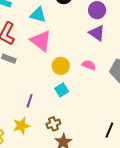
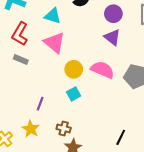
pink semicircle: (89, 65) -> (102, 70), size x1.6
brown cross: (53, 124) -> (64, 128), turned 32
yellow star: (21, 126) -> (31, 129), turned -30

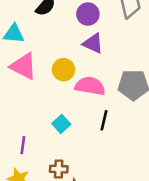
yellow circle: (74, 69) -> (64, 70), moved
black line: (121, 137) -> (104, 120), moved

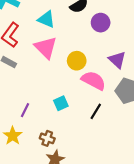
purple circle: (88, 14) -> (101, 23), moved
purple triangle: (93, 43) -> (117, 60), moved

